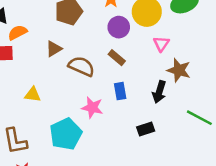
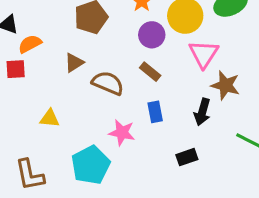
pink triangle: (161, 44) -> (204, 54), size x1.5

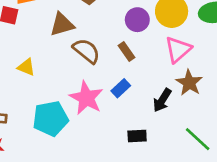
brown triangle: (74, 63) -> (62, 24), size x1.4
blue rectangle: (155, 112) -> (121, 88), turned 42
pink star: (122, 133) -> (86, 98), size x1.4

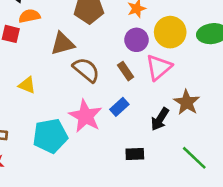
pink triangle: (178, 50) -> (159, 67), moved

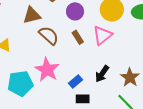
purple circle: (136, 40) -> (75, 11), moved
brown star: (187, 102) -> (130, 77), moved
blue rectangle: (119, 107) -> (75, 81), moved

